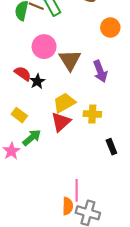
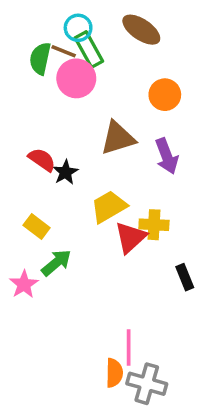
orange circle: (110, 27) -> (165, 95), moved
pink circle: (44, 47) -> (76, 78), moved
brown triangle: (70, 60) -> (118, 138), turned 45
red triangle: (61, 122) -> (130, 237), moved

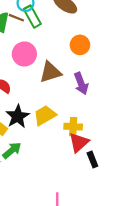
pink circle: (76, 78) -> (24, 54), moved
black star: (65, 172) -> (18, 116), moved, size x1.5
red triangle: (130, 237) -> (79, 142), moved

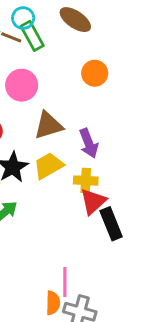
brown triangle: (50, 72) -> (48, 125), moved
purple arrow: (81, 83) -> (89, 143), moved
black rectangle: (92, 160) -> (111, 224), size x1.5

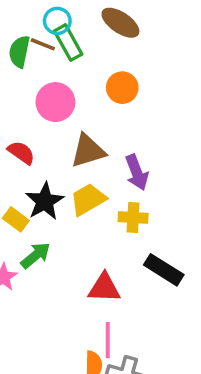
orange circle: (95, 73) -> (122, 88), moved
red triangle: (93, 201) -> (104, 288), moved, turned 44
black rectangle: (111, 224) -> (164, 270), turned -36

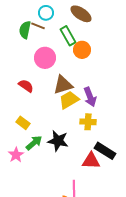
green rectangle: (68, 43) -> (68, 36), moved
yellow trapezoid: (88, 199) -> (69, 100), moved
black star: (45, 201) -> (58, 141), moved, turned -30
red triangle: (104, 288) -> (91, 161), moved

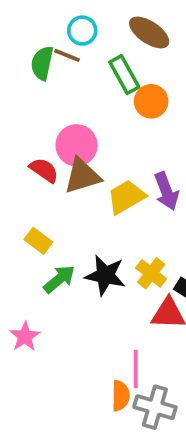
pink circle: (45, 58) -> (77, 145), moved
brown triangle: (63, 85) -> (82, 176), moved
yellow cross: (88, 122) -> (151, 273), moved, turned 35
pink star: (16, 155) -> (25, 336), moved

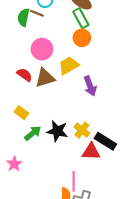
green rectangle: (124, 75) -> (81, 18), moved
pink circle: (77, 145) -> (42, 49), moved
yellow trapezoid: (126, 197) -> (69, 66), moved

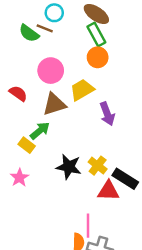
green semicircle: (23, 17) -> (29, 33), turned -66
red semicircle: (25, 75) -> (18, 93), moved
green arrow: (33, 133) -> (40, 131), moved
pink star: (14, 164) -> (19, 178), moved

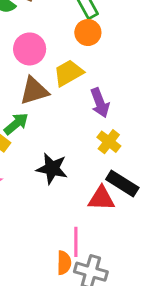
yellow cross: (98, 166) -> (109, 142), moved

